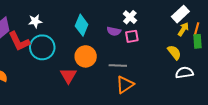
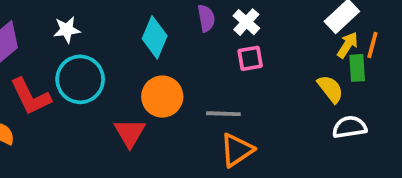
purple semicircle: (114, 31) -> (206, 18), moved, turned -112
red L-shape: (19, 41) -> (30, 97), moved
green rectangle: (197, 41) -> (357, 68), moved

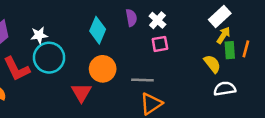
white star: (67, 30) -> (39, 35), moved
orange line: (372, 45) -> (246, 49), moved

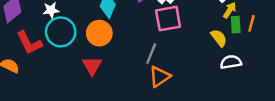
pink square: (160, 44) -> (168, 19), size x1.6
orange circle: (103, 69) -> (99, 33), moved
gray line: (142, 80) -> (151, 54), turned -70

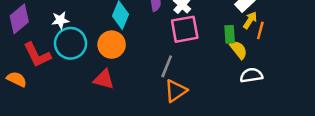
orange line: (251, 23) -> (260, 30), moved
green rectangle: (236, 25) -> (230, 34), moved
red triangle: (92, 66) -> (104, 79), turned -45

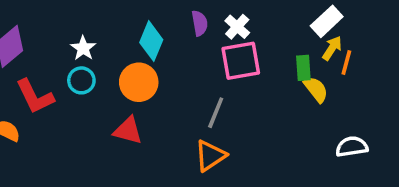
white star: (60, 20) -> (83, 48), moved, turned -30
cyan circle: (71, 43) -> (81, 80), size x0.6
white semicircle: (251, 75) -> (352, 147), moved
orange triangle: (176, 91) -> (210, 156), moved

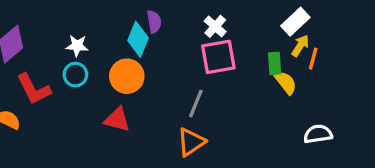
purple semicircle: (200, 23) -> (154, 22), moved
white star: (83, 48) -> (77, 46), turned -30

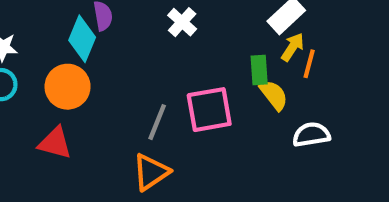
pink square: (218, 57) -> (209, 110), moved
white semicircle: (318, 134) -> (311, 135), moved

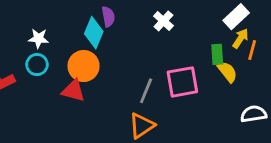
white semicircle: (311, 135) -> (254, 114), moved
red triangle: (55, 143) -> (73, 91), moved

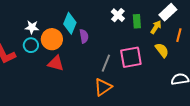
purple semicircle: (108, 17) -> (84, 36), moved
yellow arrow: (240, 38) -> (156, 27), moved
green rectangle: (217, 54) -> (137, 21), moved
orange circle: (84, 66) -> (52, 39), moved

